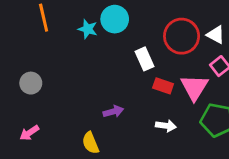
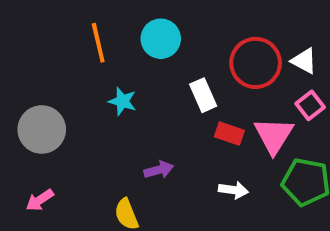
orange line: (44, 18) -> (98, 43), moved
cyan star: (88, 29) -> (122, 101), moved
gray circle: (31, 83) -> (42, 130), size x1.5

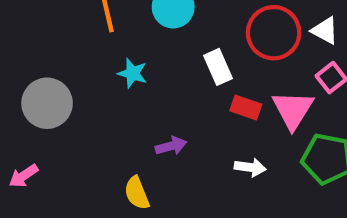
pink arrow: (40, 200) -> (24, 176), moved

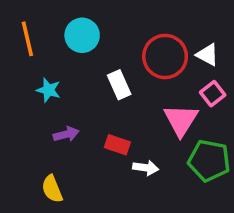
red rectangle: (246, 108) -> (117, 145), moved
purple arrow: (171, 146) -> (66, 134), moved

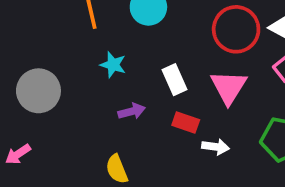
white rectangle: (119, 85) -> (175, 80), moved
pink triangle: (181, 120) -> (229, 87), moved

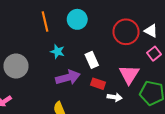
pink triangle: (229, 87) -> (129, 74), moved
purple arrow: (132, 111) -> (68, 77), size x1.6

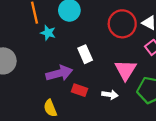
cyan star: (58, 52) -> (48, 33), moved
red rectangle: (98, 84) -> (79, 90), moved

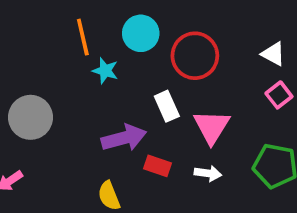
red circle: (122, 24) -> (195, 56), moved
pink triangle: (126, 70) -> (212, 127), moved

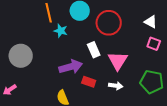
pink square: (279, 95) -> (154, 44), turned -32

